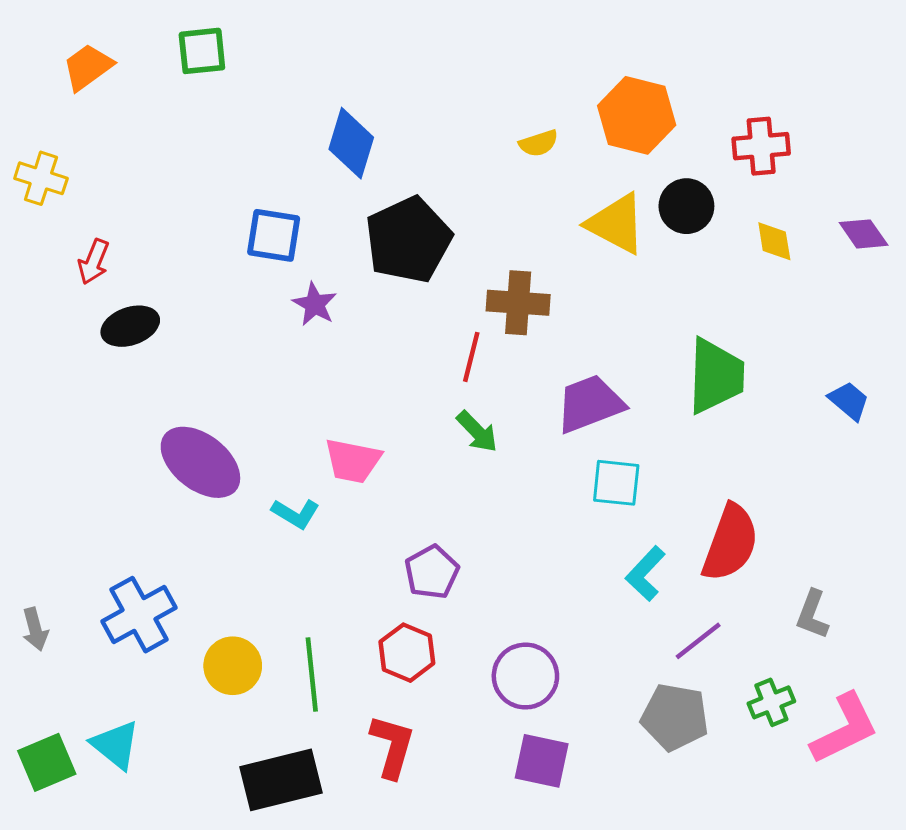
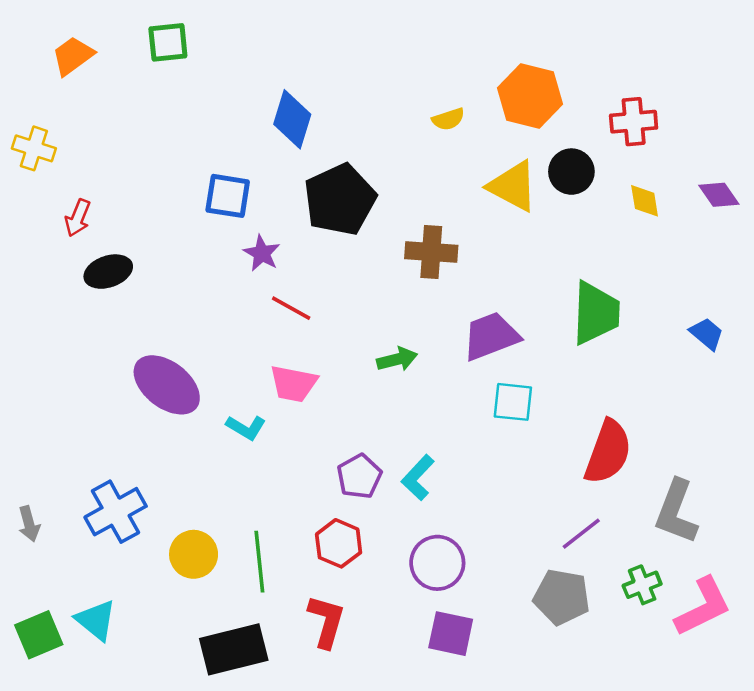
red line: (471, 357) -> (291, 308), moved, turned -75
green arrow: (477, 432) -> (397, 359), turned -60
cyan L-shape: (645, 574) -> (418, 478), moved
gray L-shape: (812, 615) -> (676, 512), size x1.6

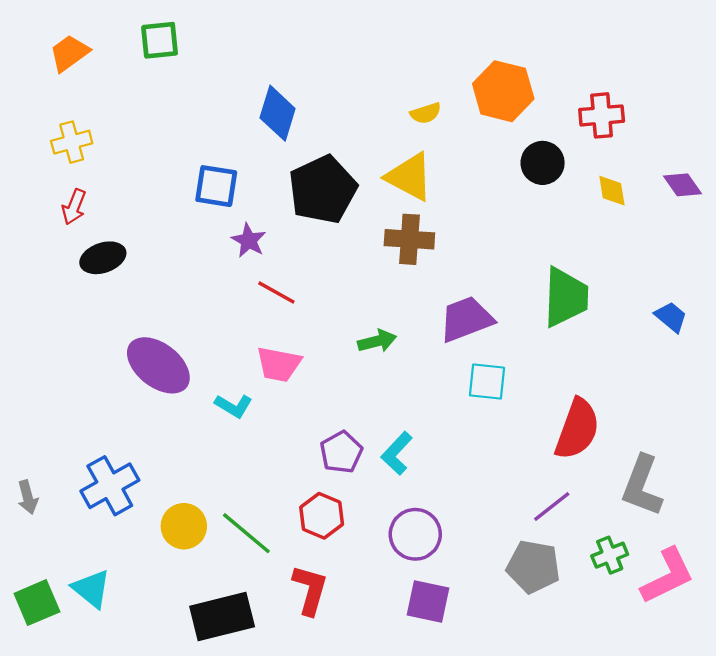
yellow cross: (34, 148) -> (72, 142), moved, turned -33
yellow triangle: (513, 186) -> (409, 177), moved
green line: (259, 562) -> (246, 533), turned -44

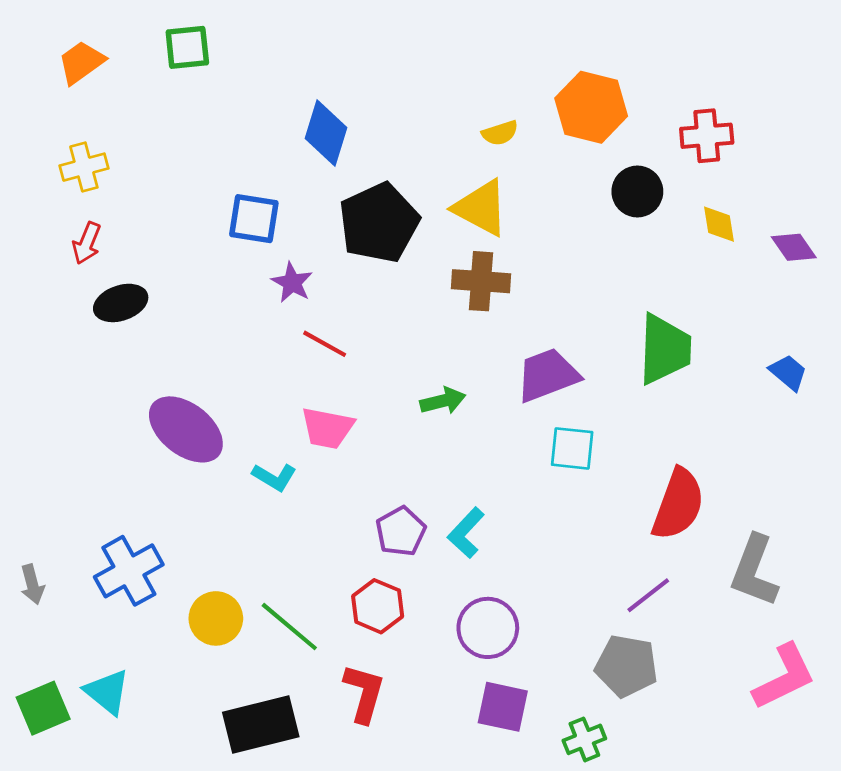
purple diamond: (683, 185) -> (794, 247), moved
green cross: (610, 555) -> (584, 739), moved

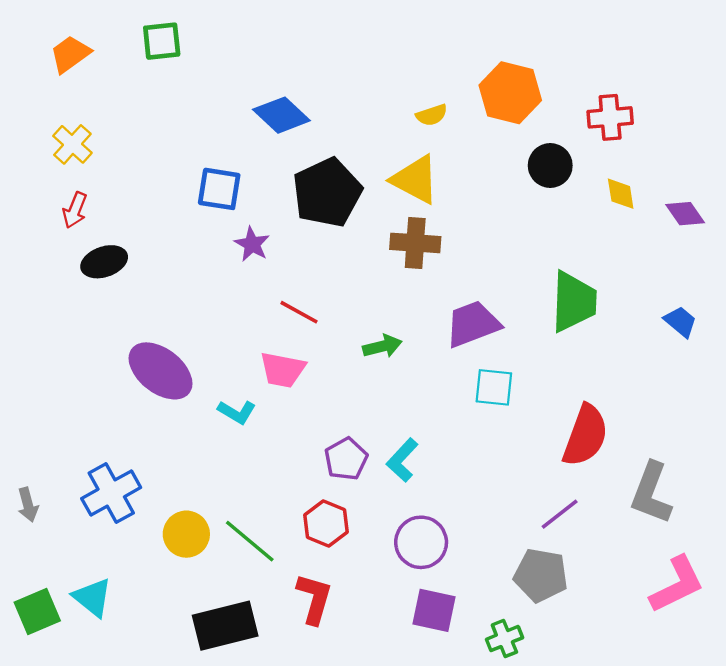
blue diamond: (326, 133) -> (281, 115), turned -64
yellow cross: (84, 167) -> (72, 144), turned -33
red line: (325, 344) -> (299, 312), moved

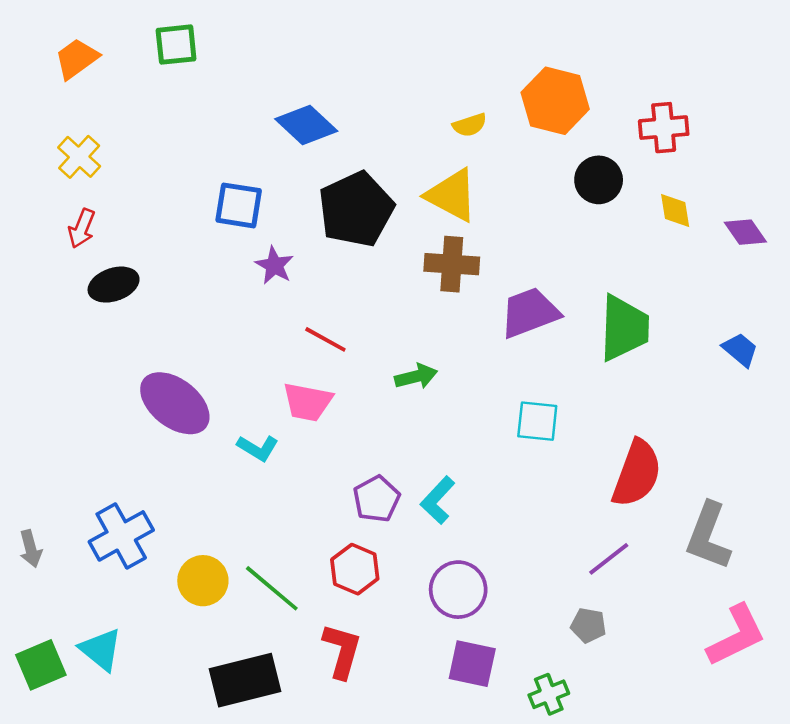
purple trapezoid: (473, 324) -> (530, 313), moved
gray pentagon: (541, 575) -> (588, 625), size x0.6

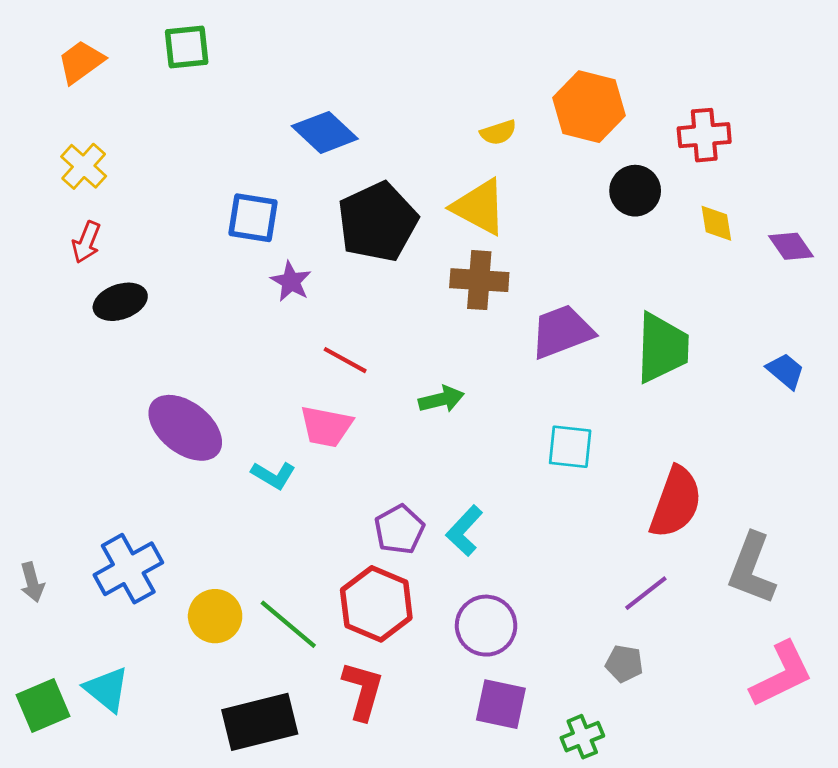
red hexagon: (355, 569) -> (376, 604), size x1.4

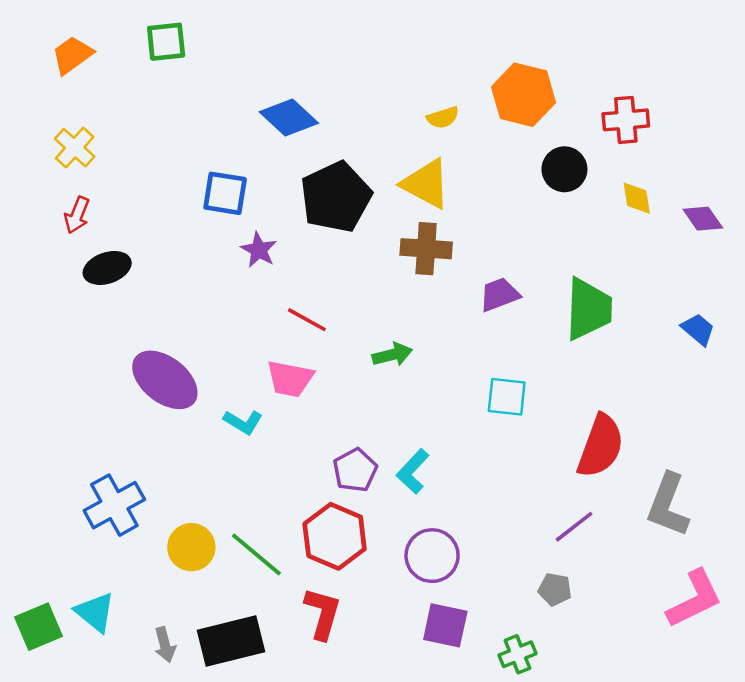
purple trapezoid: (562, 332) -> (499, 294), size x0.7
gray arrow: (32, 582) -> (165, 645), moved

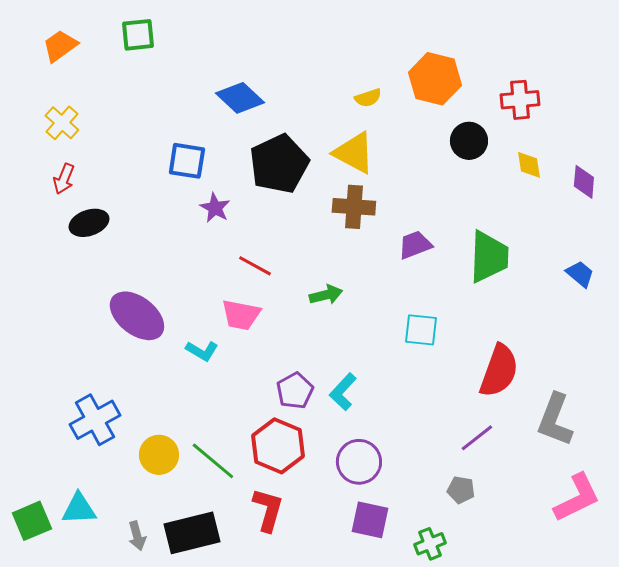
purple diamond: (703, 219) -> (584, 182), turned 40
cyan triangle: (95, 612) -> (79, 509), turned -42

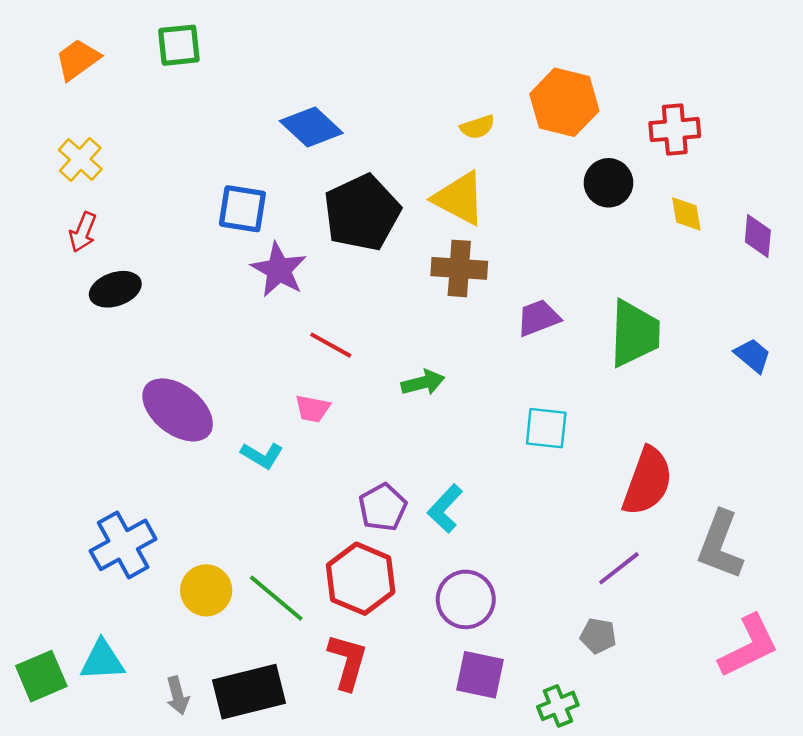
purple star: (215, 208) -> (279, 270), size x1.4
pink trapezoid: (241, 315) -> (313, 409), size x0.7

